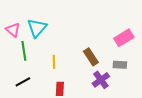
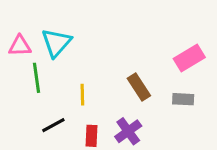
pink triangle: (13, 30) -> (20, 46), turned -42
purple cross: (101, 80) -> (128, 131), moved
black line: (23, 82) -> (53, 125), moved

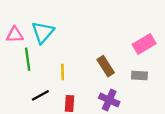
purple cross: (128, 131) -> (109, 100), moved, turned -30

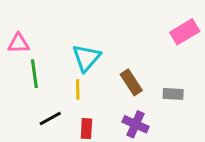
cyan triangle: (43, 32) -> (86, 58), moved
pink rectangle: (144, 44) -> (185, 32), moved

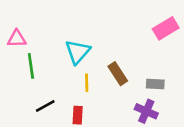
yellow line: (78, 90) -> (87, 83), moved
purple cross: (136, 124) -> (146, 111), moved

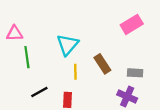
pink rectangle: (166, 28) -> (132, 24), moved

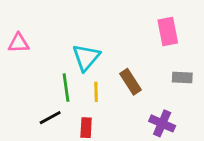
pink rectangle: (132, 24) -> (168, 32), turned -70
green line: (27, 57) -> (66, 88), moved
gray rectangle: (135, 73) -> (182, 77), moved

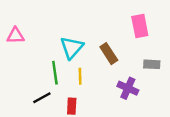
brown rectangle: (131, 82) -> (109, 54), moved
purple cross: (162, 123) -> (128, 88), moved

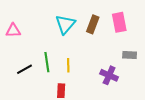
cyan triangle: (72, 48) -> (65, 24), moved
brown rectangle: (109, 54) -> (93, 24), moved, turned 54
black line: (42, 98) -> (24, 69), moved

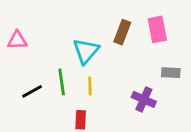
cyan triangle: (65, 24) -> (86, 51), moved

